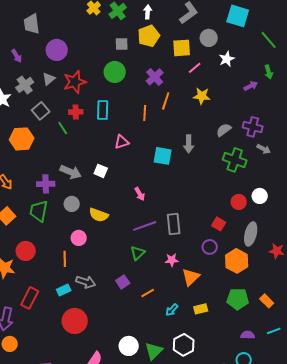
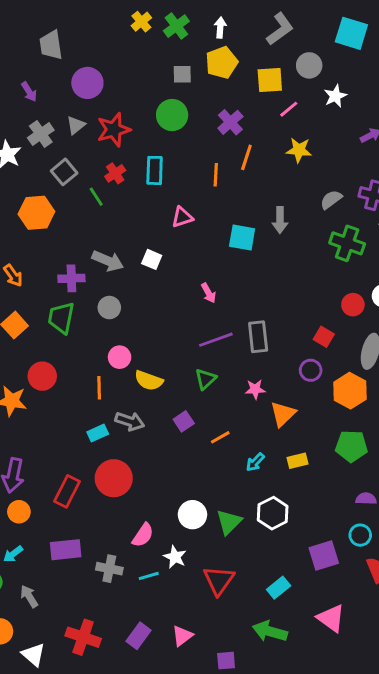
red cross: (76, 112) -> (115, 173), turned -32
yellow semicircle: (99, 215) -> (149, 380), moved
red rectangle: (30, 298) -> (67, 491), moved

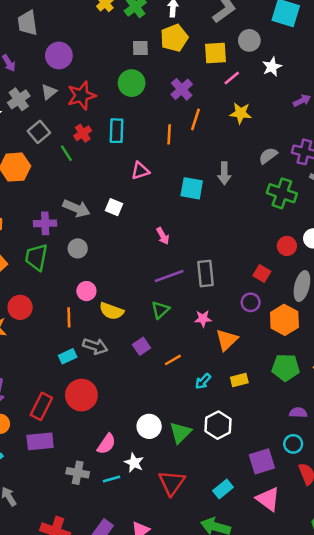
purple rectangle: (66, 550) -> (40, 441), moved
pink triangle: (331, 618) -> (268, 499), moved

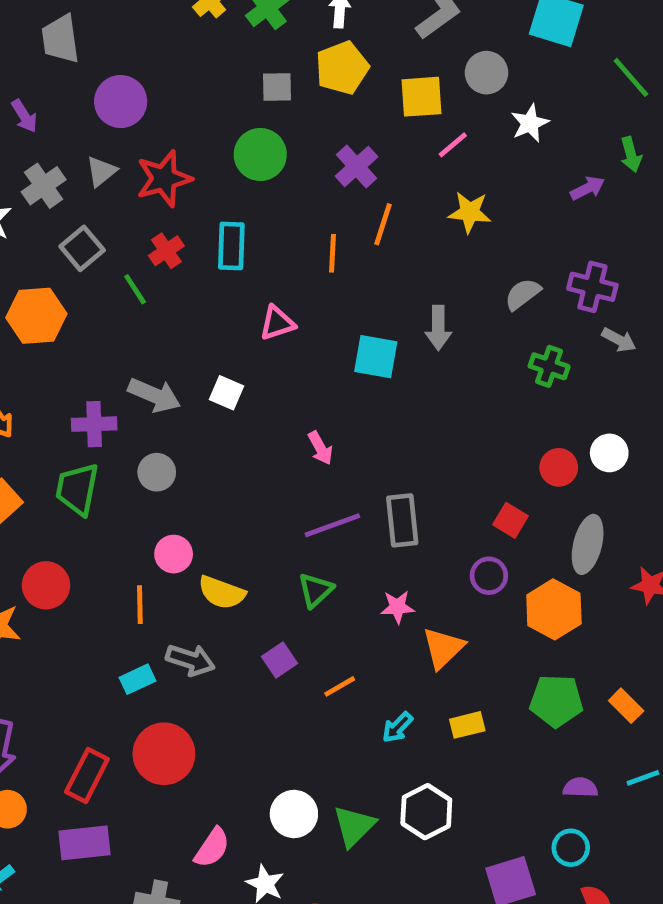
green cross: (282, 193) -> (549, 366), size x0.7

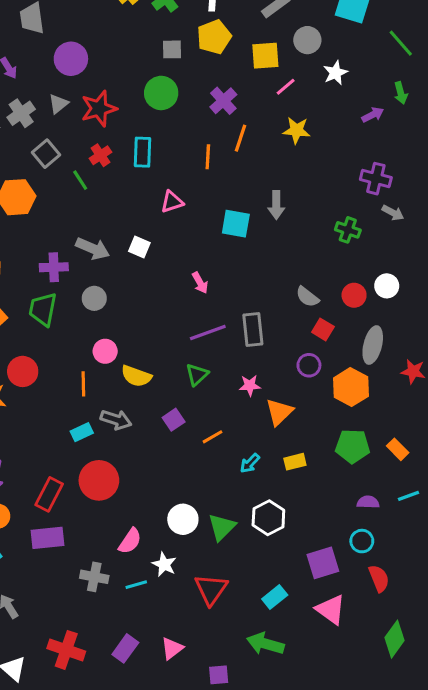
gray semicircle: (523, 294) -> (307, 297), moved, turned -105

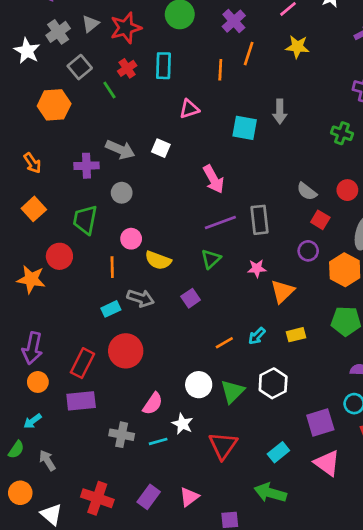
pink arrow: (200, 283) -> (214, 179), size x1.5
green trapezoid: (43, 309) -> (85, 220), moved
orange line: (212, 437) -> (224, 343), moved

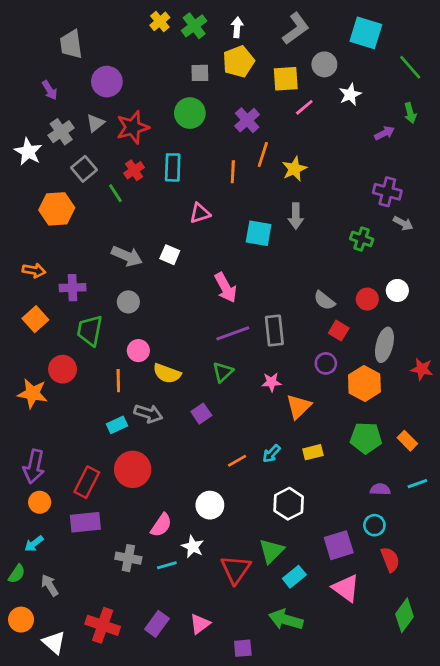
yellow star: (297, 47) -> (294, 169), moved, turned -30
orange arrow: (32, 163) -> (34, 270), turned -45
purple cross: (86, 166) -> (73, 288), moved
green triangle: (232, 391) -> (271, 551), moved

